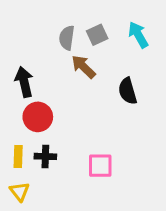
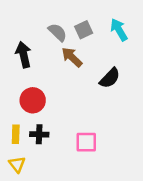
gray semicircle: (67, 38) -> (58, 32), turned 126
black arrow: (24, 82) -> (24, 55), moved
black semicircle: (128, 91) -> (110, 78), turned -120

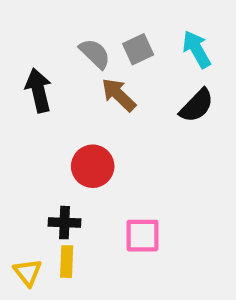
black semicircle: (110, 78) -> (197, 106), moved
red circle: (33, 100) -> (93, 166), moved
yellow rectangle: (16, 134) -> (67, 262), moved

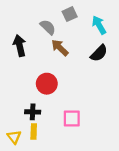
gray square: (138, 49) -> (70, 14), moved

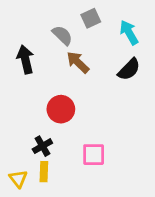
black cross: (33, 112) -> (42, 146), turned -32

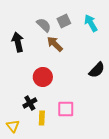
gray square: (91, 18) -> (64, 21), moved
black semicircle: (129, 69) -> (97, 70), moved
yellow rectangle: (44, 172) -> (42, 118), moved

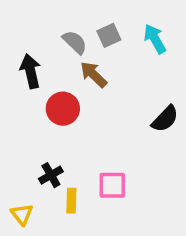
red circle: (43, 77) -> (63, 109), moved

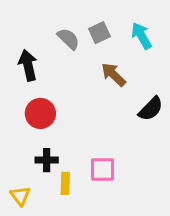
brown arrow: (94, 75) -> (113, 75), moved
red circle: (63, 109) -> (40, 113), moved
black cross: (51, 175) -> (47, 160), turned 30

